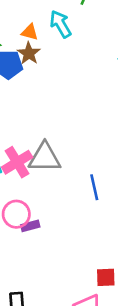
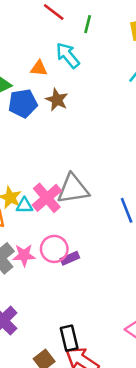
brown star: (29, 53) -> (57, 100), moved

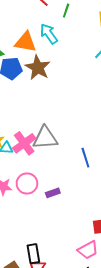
orange triangle: (39, 68) -> (26, 42), size x1.6
brown star: (57, 100) -> (38, 68), size x1.4
purple rectangle: (70, 258) -> (53, 193), moved

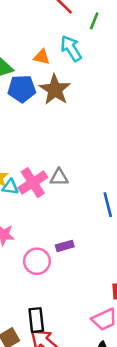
orange triangle: (26, 42) -> (42, 57), size x0.6
gray triangle: (45, 138) -> (59, 177), size x0.6
pink circle: (27, 183) -> (37, 261), moved

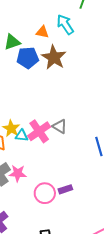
gray triangle: (59, 177) -> (60, 126), turned 35
purple rectangle: (65, 246) -> (65, 189), moved

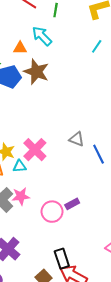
gray triangle: (60, 126) -> (77, 139), moved
cyan triangle: (22, 136) -> (20, 166), moved

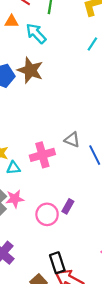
orange triangle: (20, 48) -> (12, 22), moved
pink cross: (35, 150) -> (42, 155), moved, turned 30
purple rectangle: (72, 204) -> (68, 206), turned -32

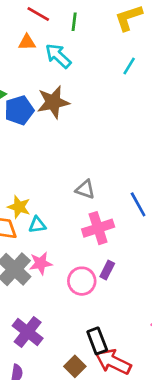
brown star: (30, 70) -> (53, 102), turned -30
gray triangle: (72, 140) -> (85, 189), moved
pink cross: (42, 155) -> (98, 228), moved

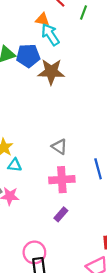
cyan arrow: (58, 56) -> (50, 35), moved
blue pentagon: (19, 110) -> (28, 56), moved
pink circle: (82, 281) -> (34, 252), moved

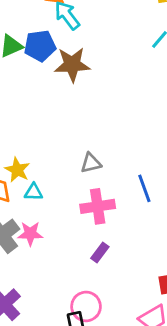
gray triangle: (59, 147) -> (91, 163), turned -42
pink circle: (34, 252) -> (86, 306), moved

